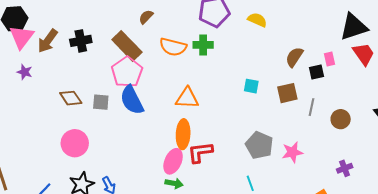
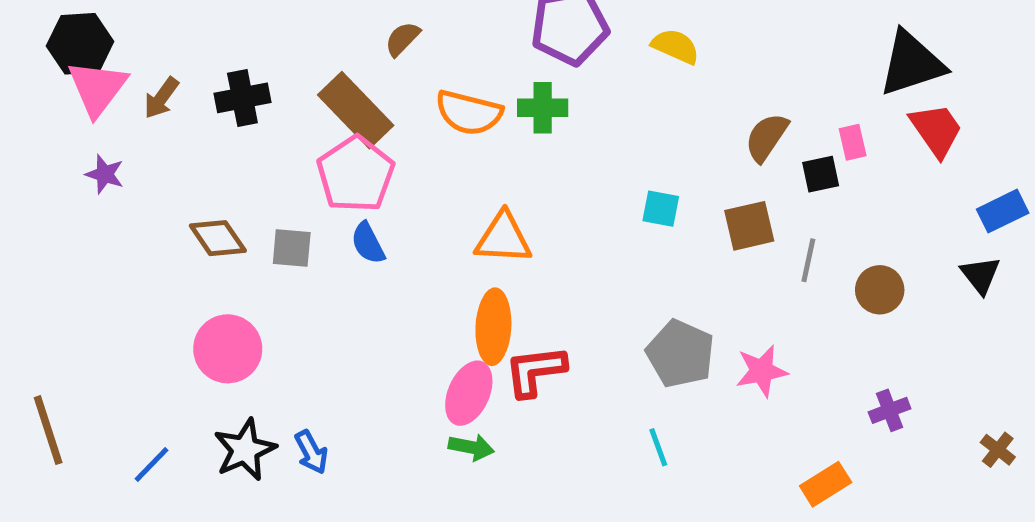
brown arrow: (48, 41) -> (161, 98), size x0.7
blue semicircle: (132, 100) -> (368, 243), size x0.6

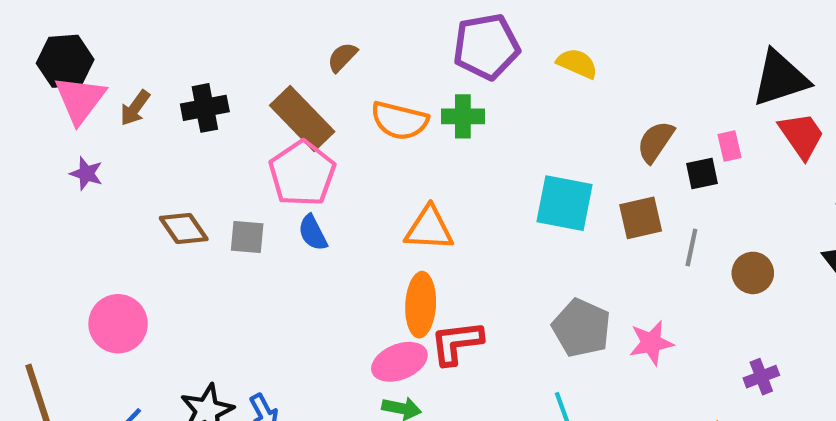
cyan square: (661, 209) -> (564, 203), size x1.8
pink circle: (228, 349) -> (118, 324), moved
pink ellipse: (469, 393) -> (399, 362), turned 44

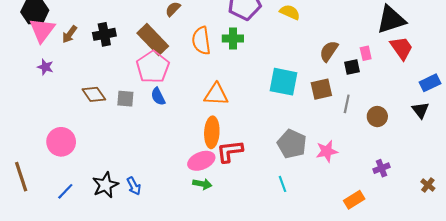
orange semicircle: (399, 121) -> (201, 41), turned 68

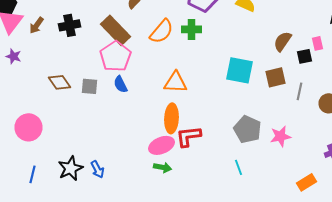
orange semicircle: (201, 41) -> (162, 31), turned -132
blue line: (65, 191) -> (32, 174), turned -30

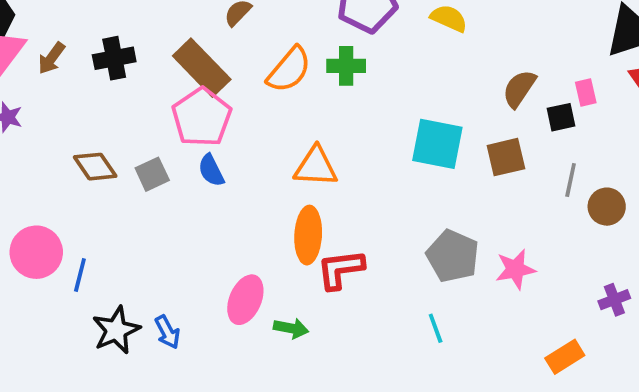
gray square: (90, 86) -> (152, 174), turned -30
gray line: (300, 91) -> (571, 180), moved
pink ellipse: (162, 145) -> (245, 300), moved, turned -45
blue line: (32, 174) -> (80, 275), moved

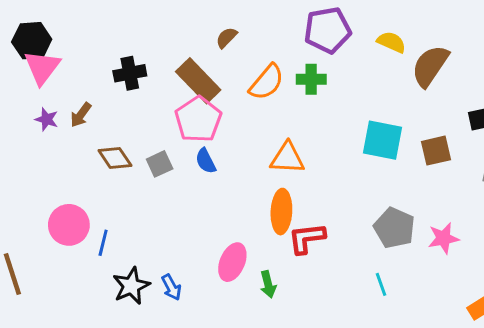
brown arrow: (51, 58) -> (81, 115), moved
brown semicircle: (519, 89) -> (430, 66), moved, size x1.4
green arrow: (291, 328) -> (268, 284), turned 65

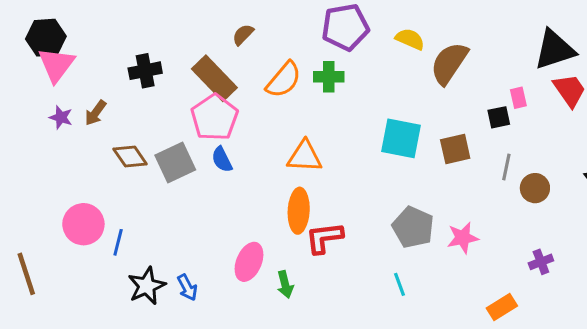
gray square: (160, 164) -> (175, 163), size x1.5

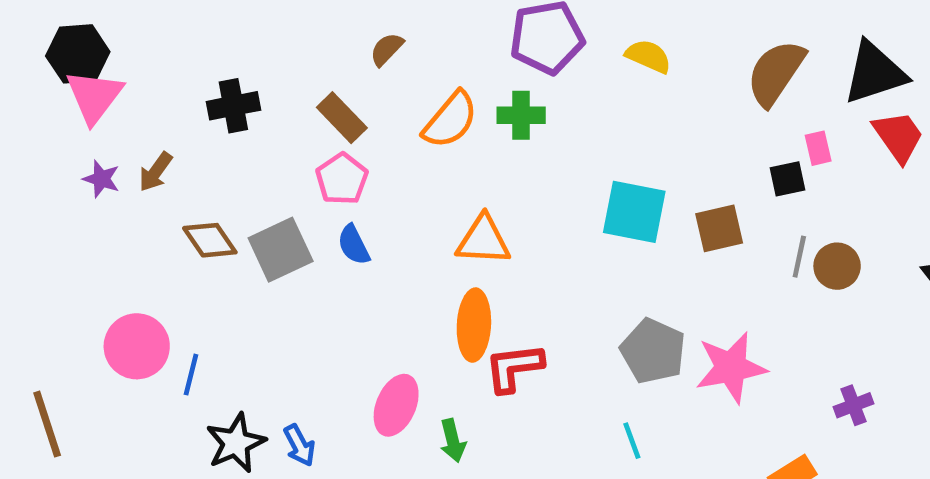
brown semicircle: (449, 63) -> (776, 73), moved
brown rectangle: (214, 78) -> (342, 118), size x0.7
pink pentagon: (214, 117) -> (342, 179), size x0.7
brown circle: (535, 188) -> (837, 266), moved
pink star: (463, 238) -> (731, 368), size x1.4

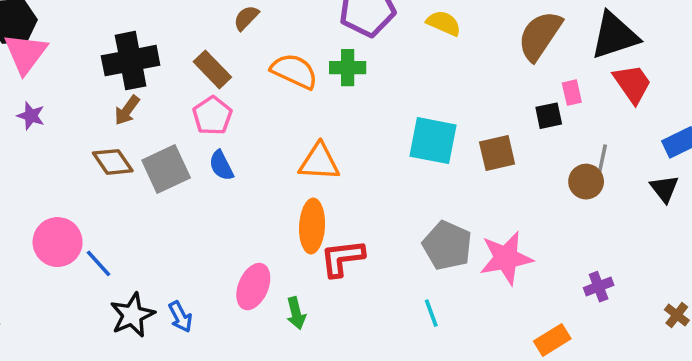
black cross: (233, 106) -> (131, 61), size x1.4
orange semicircle: (450, 120) -> (294, 71), turned -105
brown arrow: (156, 172) -> (127, 110), moved
gray line: (799, 257) -> (602, 160), moved
blue line: (191, 375) -> (98, 263), turned -56

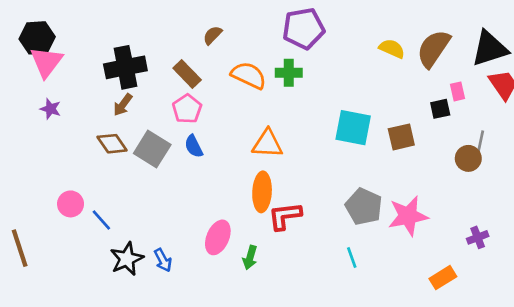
yellow semicircle: (444, 23) -> (392, 49), moved
gray square: (166, 169) -> (152, 149), turned -33
pink circle: (58, 242) -> (71, 204), size x0.7
green arrow: (296, 313) -> (250, 257), turned 30

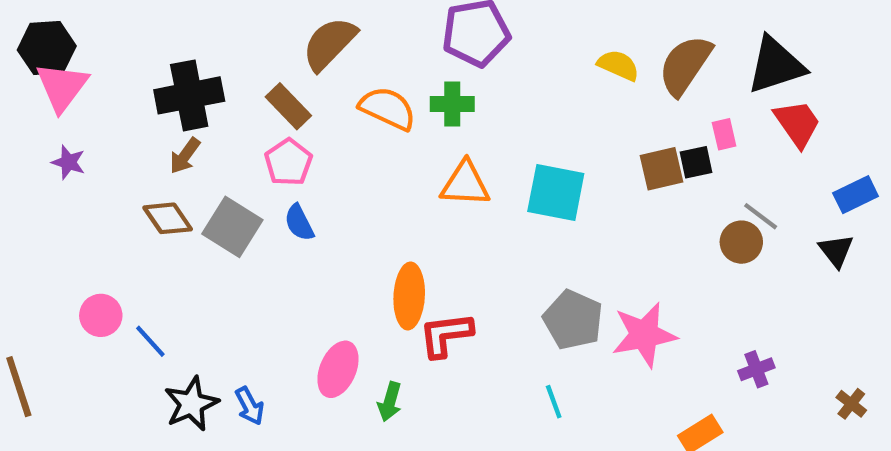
brown semicircle: (212, 35) -> (329, 44), size x1.8
brown square: (401, 137) -> (661, 169), moved
gray line: (480, 142) -> (761, 216), turned -65
orange triangle: (267, 144) -> (465, 184), moved

